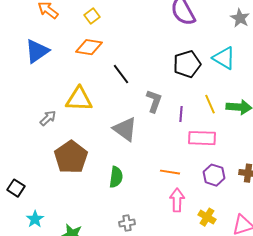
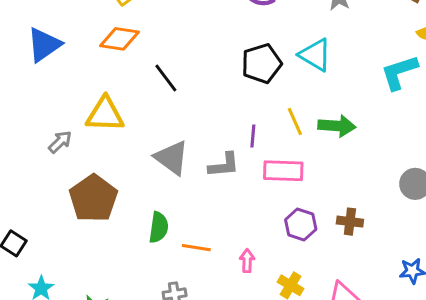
gray L-shape: (154, 101) -> (224, 165), moved, turned 65
orange line: (170, 172) -> (196, 248), moved
pink arrow: (177, 200) -> (247, 261), size x0.7

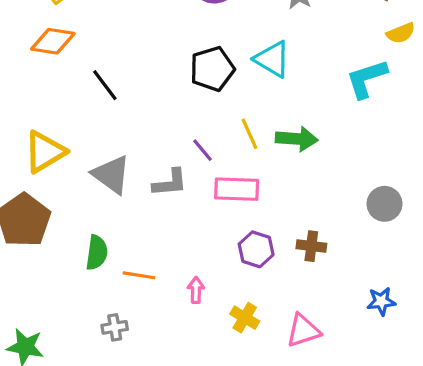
yellow triangle: (105, 114) -> (45, 152), moved, turned -33
purple line: (253, 136) -> (202, 150), turned -45

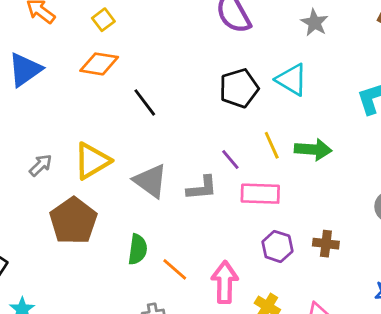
orange line: (139, 275) -> (175, 269), turned 32
pink arrow: (196, 290) -> (225, 282), size x1.8

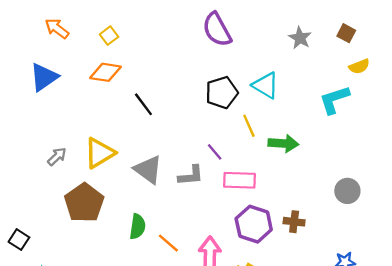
gray star: (315, 23) -> (300, 38), moved
yellow line: (272, 145) -> (249, 126), moved
purple hexagon: (277, 246) -> (254, 224), size x1.4

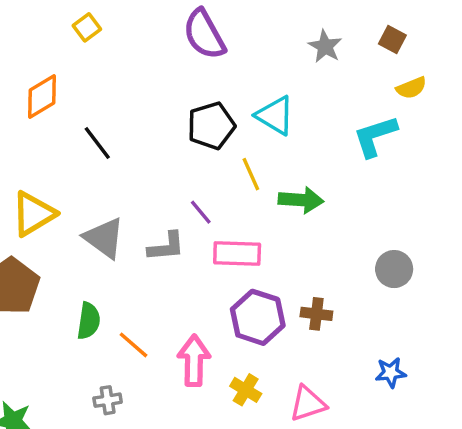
yellow square: (109, 36) -> (87, 27), moved
orange diamond: (105, 72) -> (42, 96), turned -40

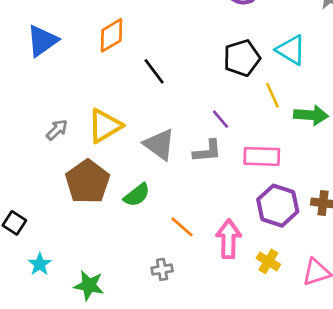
purple line: (201, 212) -> (221, 119), moved
green semicircle: (89, 321) -> (137, 195), moved, turned 44

